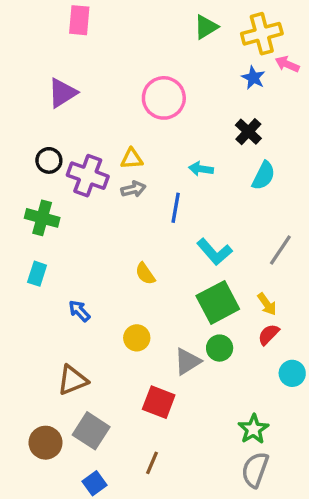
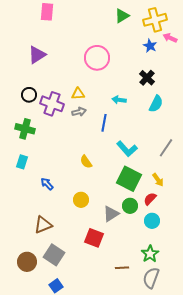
green square: (218, 302) -> (129, 179), turned -35
red semicircle: (269, 334) -> (150, 199), moved
cyan circle: (292, 373) -> (152, 221), moved
brown line: (152, 463) -> (122, 268), moved, turned 64

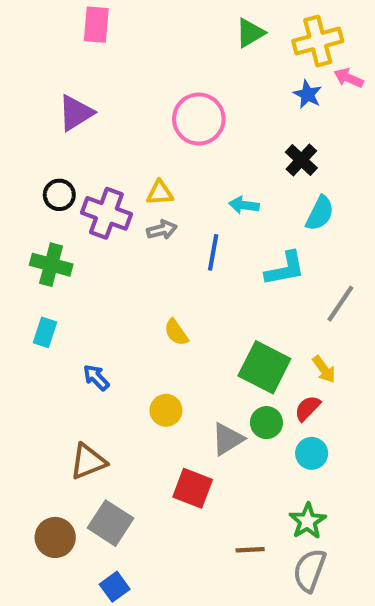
cyan L-shape: (127, 149) -> (285, 269), moved, turned -60

